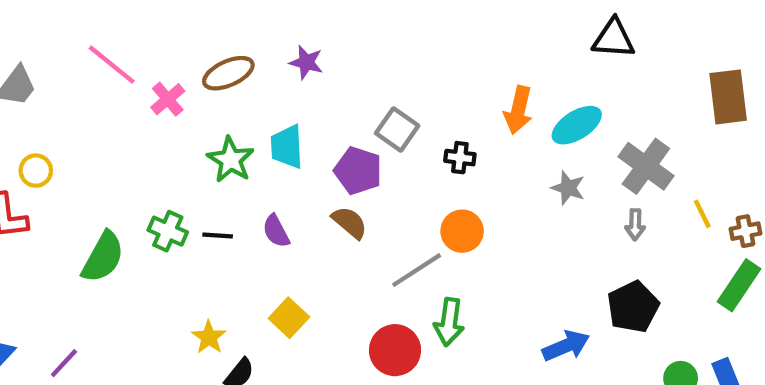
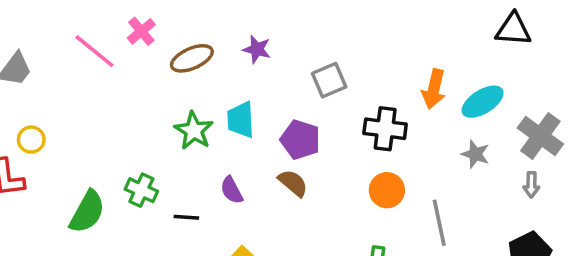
pink cross: (168, 99) -> (141, 31), moved
gray square: (397, 129) -> (329, 80), moved, turned 32
black cross: (460, 158) -> (385, 129), size x1.6
black line: (218, 235) -> (186, 217), moved
gray line: (417, 270) -> (439, 223), moved, turned -69

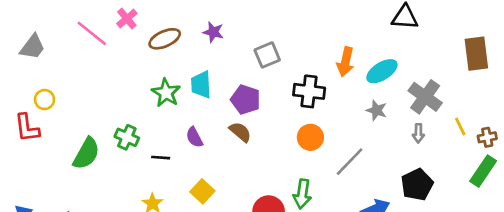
gray line: (439, 223) -> (350, 162), turned 56

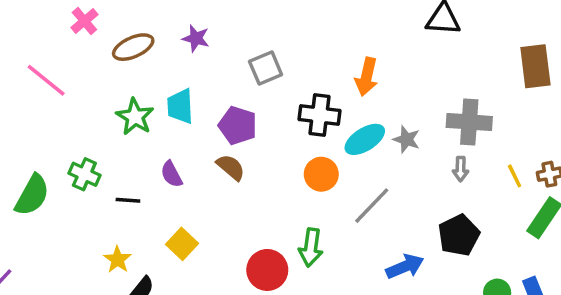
pink line: (92, 33) -> (46, 80), moved
cyan ellipse: (382, 71) -> (365, 139), moved
gray cross: (425, 97) -> (469, 122), turned -32
yellow line: (460, 127) -> (515, 176), moved

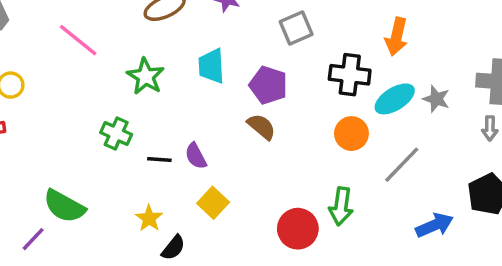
green star: (135, 117) -> (146, 76), moved
purple semicircle: (171, 174) -> (196, 156), moved
green semicircle: (32, 195) -> (64, 206), moved, turned 90

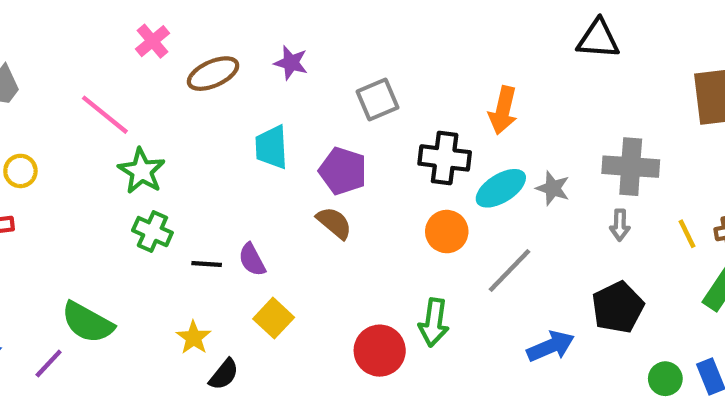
green star: (146, 76) -> (142, 171), moved

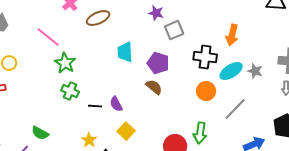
purple star: (291, 63) -> (156, 13), moved
green semicircle: (88, 322) -> (40, 133), size x0.7

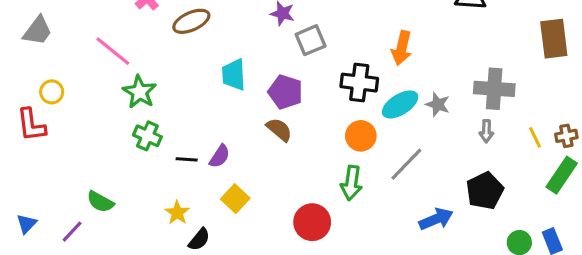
purple semicircle: (116, 104) -> (220, 156), turned -119
green arrow: (200, 133) -> (351, 183), moved

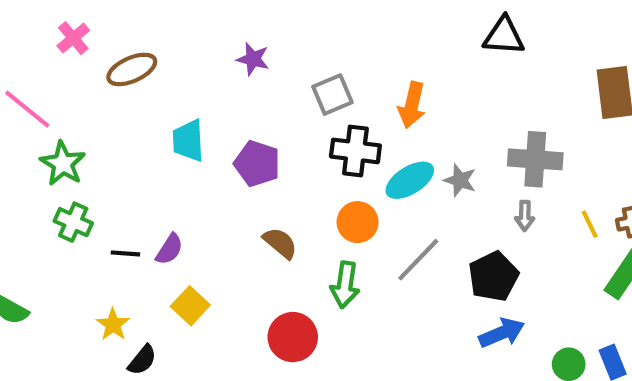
gray square: (311, 40) -> (332, 95), moved
brown semicircle: (279, 130) -> (280, 243), moved
black pentagon: (485, 191) -> (493, 276), moved
blue arrow: (436, 219) -> (502, 333), moved

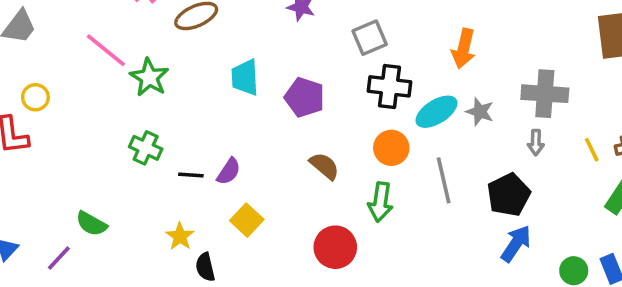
orange arrow: (412, 105) -> (464, 49), moved
green star: (63, 164) -> (149, 77), moved
gray line: (418, 260) -> (444, 180), turned -57
blue arrow: (502, 333) -> (516, 244), turned -33
black semicircle: (142, 360) -> (205, 267), turned 128

